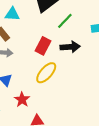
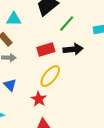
red rectangle: (43, 46) -> (46, 49), turned 48
red star: (22, 100) -> (39, 99), moved

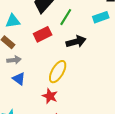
red rectangle: (46, 49) -> (43, 34), moved
blue triangle: (10, 85) -> (19, 79), moved

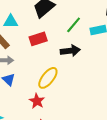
green line: (66, 17) -> (74, 25), moved

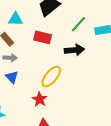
red rectangle: (38, 39) -> (43, 37), turned 30

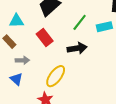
red rectangle: (43, 37) -> (45, 37), turned 42
gray arrow: (10, 58) -> (22, 60), moved

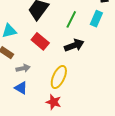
cyan rectangle: (104, 27) -> (96, 19), turned -42

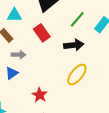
yellow ellipse: (59, 77) -> (77, 75), moved
blue triangle: (21, 88) -> (12, 73), turned 40

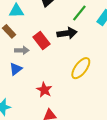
red rectangle: (42, 33) -> (42, 41), moved
black arrow: (74, 45) -> (67, 33), moved

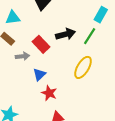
green line: (79, 13) -> (90, 36), moved
blue triangle: (16, 69) -> (39, 74), moved

